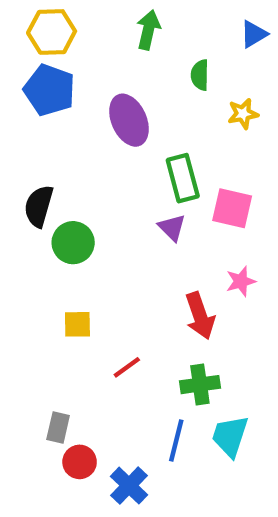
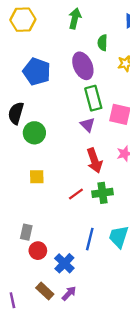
blue pentagon: (49, 90) -> (37, 72), moved
purple ellipse: (129, 120) -> (83, 66), moved
red arrow: (200, 316) -> (94, 161), moved
red line: (127, 367) -> (76, 194), moved
green cross: (200, 385) -> (103, 193), moved

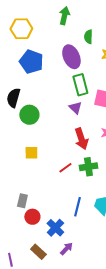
yellow hexagon: (23, 20) -> (21, 29), moved
purple arrow: (69, 293) -> (66, 249), moved

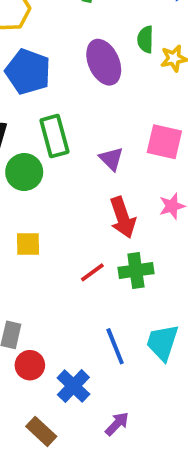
green semicircle: (88, 37) -> (145, 39), moved
green rectangle: (80, 85) -> (54, 136), moved
blue line: (77, 207) -> (115, 346), turned -36
purple arrow: (66, 249) -> (117, 424), moved

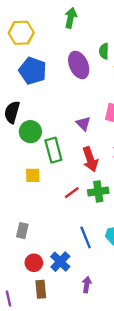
green rectangle: (54, 136) -> (53, 150), moved
red circle: (30, 365) -> (34, 263), moved
purple arrow: (117, 424) -> (87, 285), turned -35
brown rectangle: (41, 431) -> (41, 289), turned 42

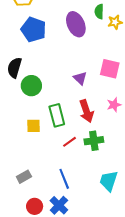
green rectangle: (53, 150) -> (57, 115), moved
gray rectangle: (22, 231) -> (24, 177), turned 48
blue line: (86, 237) -> (64, 179), moved

